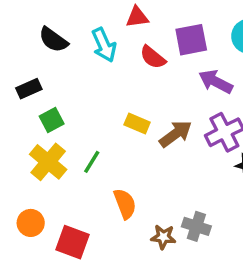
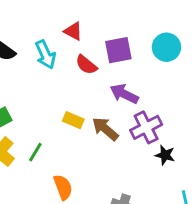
red triangle: (137, 17) -> (73, 31), turned 36
purple arrow: (216, 82) -> (124, 94), moved
brown arrow: (175, 134) -> (105, 129), turned -104

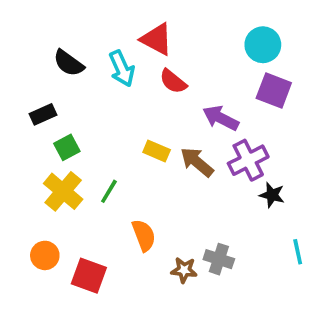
red triangle: (73, 31) -> (157, 39), size x1.4
cyan circle: (166, 47) -> (263, 45), moved
purple square: (118, 50) -> (274, 91), moved, turned 32

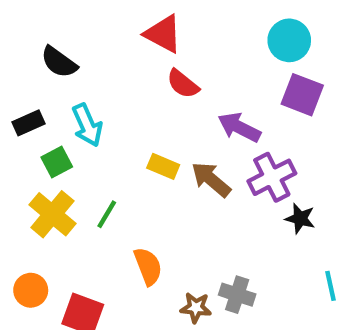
cyan arrow: (122, 69) -> (87, 125), moved

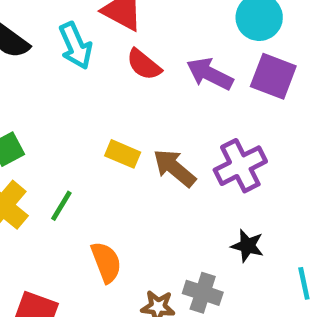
cyan arrow: (87, 125) -> (76, 46), moved
purple arrow: (239, 127) -> (210, 74), moved
black star: (300, 219) -> (247, 246), moved

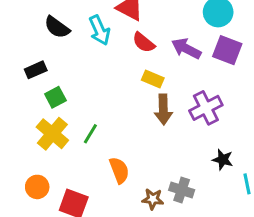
yellow rectangle: (123, 154) -> (153, 79), moved
brown arrow: (174, 168) -> (163, 109), turned -132
black star: (247, 246) -> (223, 160), moved

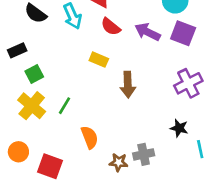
yellow rectangle: (153, 79) -> (99, 60), moved
purple cross: (206, 108) -> (188, 83), moved
gray cross: (182, 190) -> (144, 154), turned -30

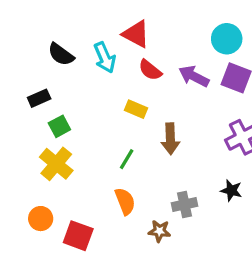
green line: (65, 106) -> (127, 159), moved
gray cross: (144, 154) -> (184, 204), moved

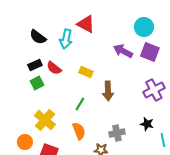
cyan arrow: (105, 58) -> (66, 39), turned 36
red semicircle: (150, 70) -> (54, 68), moved
black rectangle: (39, 98) -> (35, 65), moved
yellow cross: (56, 164) -> (45, 120), moved

